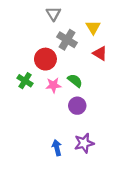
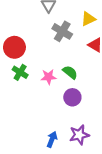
yellow triangle: (93, 27) -> (88, 19), turned 35
red circle: (45, 59) -> (14, 47), moved
blue arrow: (57, 148) -> (52, 139), turned 35

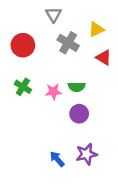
red circle: (14, 47) -> (23, 45), moved
green semicircle: (70, 72) -> (77, 87), turned 140
blue arrow: (52, 139) -> (57, 159), turned -63

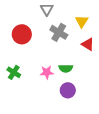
yellow triangle: (96, 29) -> (82, 21), turned -32
green cross: (23, 87) -> (14, 72), moved

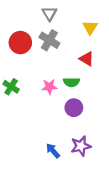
gray cross: (59, 32) -> (49, 40), moved
red triangle: (88, 44) -> (87, 59), moved

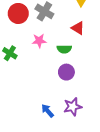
pink star: (49, 87) -> (39, 41), moved

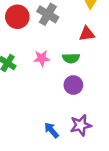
red triangle: (78, 28) -> (87, 34), turned -40
pink star: (39, 41) -> (42, 58), moved

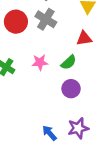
green semicircle: (71, 58) -> (69, 62), turned -42

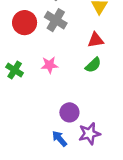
green semicircle: (69, 62) -> (93, 65), moved
purple circle: (71, 89) -> (69, 112), moved

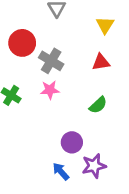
gray cross: (56, 20) -> (51, 61), moved
green semicircle: (93, 65) -> (98, 105), moved

